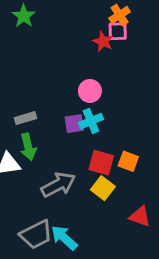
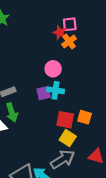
orange cross: (120, 15) -> (69, 41), moved
cyan cross: (91, 121) -> (56, 90), turned 35
gray arrow: (58, 185) -> (63, 159), moved

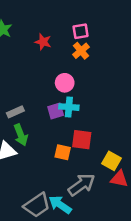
red star: (60, 33) -> (43, 42), moved
orange square: (85, 117) -> (63, 152), moved
yellow square: (68, 138) -> (111, 161), moved

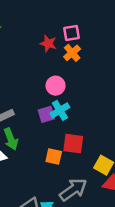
red star: (43, 42) -> (48, 44), moved
cyan cross: (69, 107) -> (60, 110), turned -36

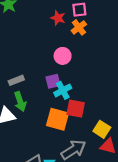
cyan cross: (60, 110) -> (63, 90), moved
orange square: (54, 157) -> (58, 119), size x1.5

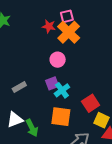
orange cross: (79, 27) -> (69, 32), size x1.6
green arrow: (20, 102) -> (32, 128), moved
red square: (76, 109) -> (91, 103), moved, turned -36

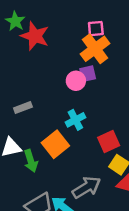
red star: (49, 26) -> (35, 36), moved, size x1.6
purple square: (52, 83) -> (88, 74), moved
orange square: (61, 117) -> (55, 144), moved, turned 35

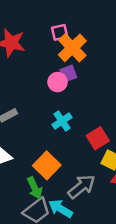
pink square: (96, 29) -> (60, 32), moved
orange square: (55, 144) -> (47, 165), moved
green arrow: (31, 161) -> (35, 188), moved

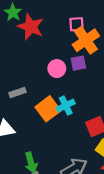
pink circle: (57, 82) -> (57, 69), moved
orange square: (47, 165) -> (48, 109), moved

